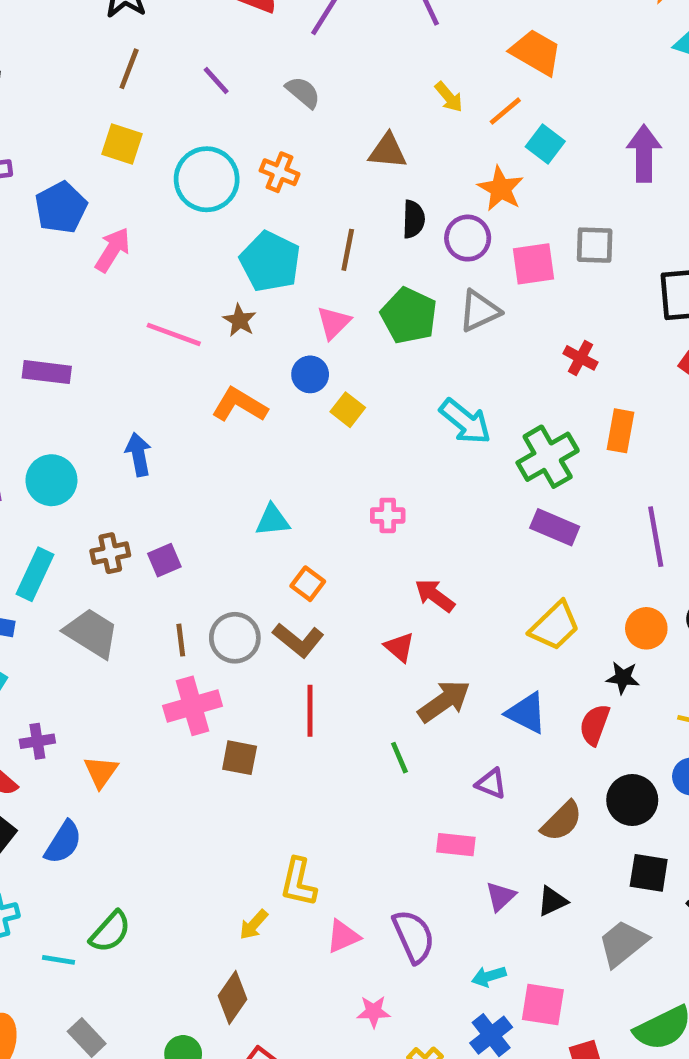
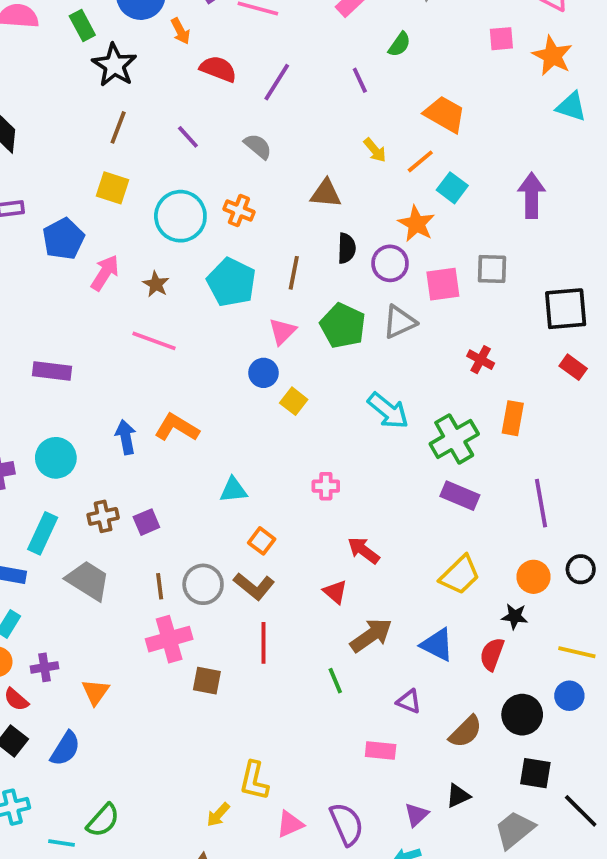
brown star: (240, 320) -> (156, 284), moved
orange L-shape: (240, 405) -> (177, 428), moved
purple triangle: (501, 896) -> (416, 815), moved

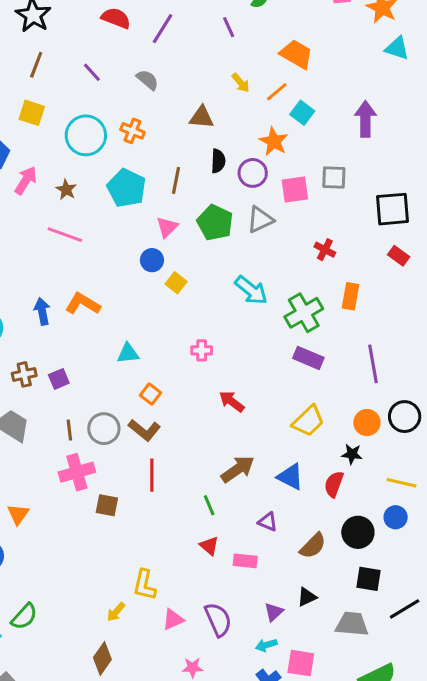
black circle: (581, 569) -> (405, 417), size x1.4
red triangle: (335, 592) -> (209, 546), moved
black line: (581, 811) -> (405, 609), turned -76
gray trapezoid: (515, 830) -> (352, 624), turned 44

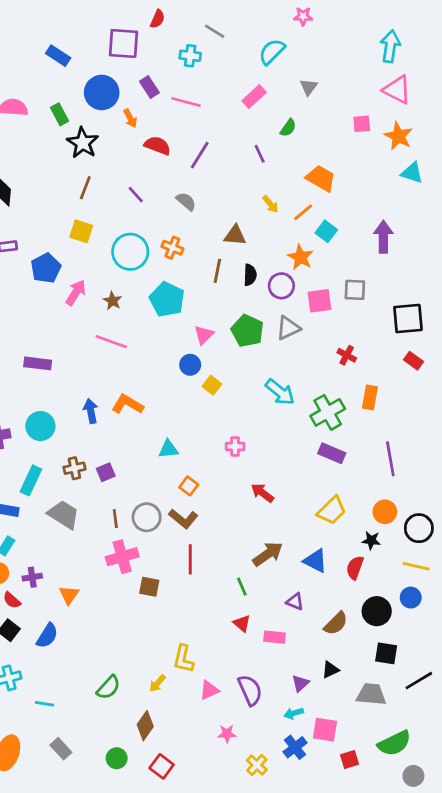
brown line: (176, 180) -> (217, 271), moved
black circle: (405, 417) -> (419, 528), moved
green semicircle: (24, 616) -> (108, 687), moved

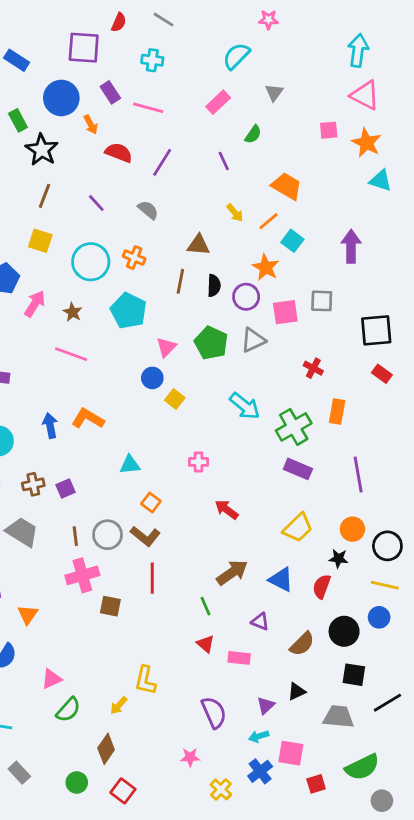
gray line: (215, 31) -> (164, 20), moved
pink triangle: (209, 690) -> (52, 679), moved

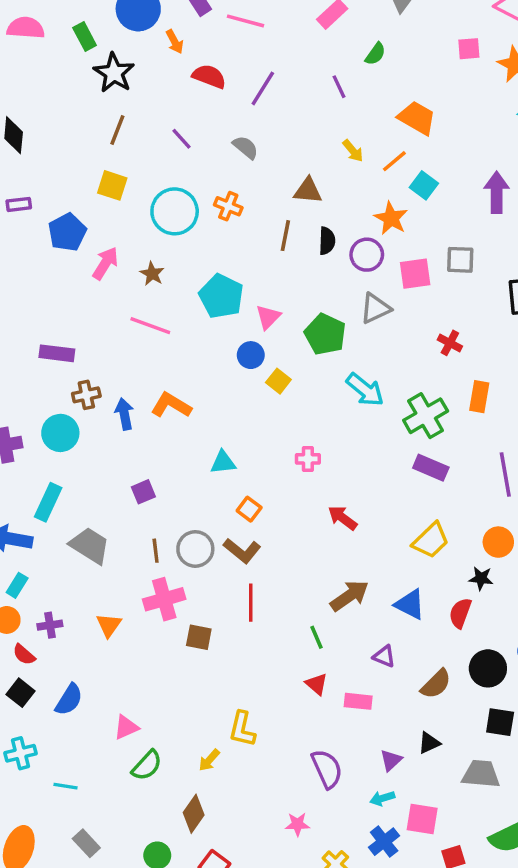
cyan pentagon: (129, 311) -> (221, 296), moved
green pentagon: (211, 343) -> (325, 334), moved
brown cross: (33, 484) -> (86, 395), moved
orange triangle: (28, 615) -> (109, 625), moved

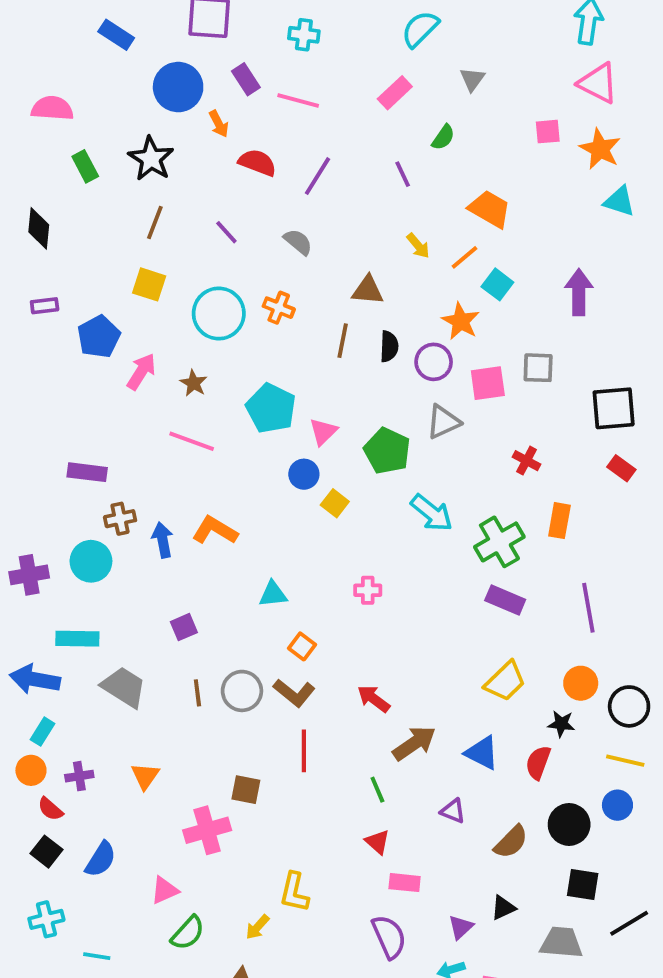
green rectangle: (85, 37) -> (85, 166), moved
cyan rectangle: (48, 502) -> (77, 639), turned 66
red arrow: (342, 518) -> (374, 699), moved
pink cross: (164, 599) -> (207, 830), moved
pink rectangle: (358, 701) -> (405, 883), moved

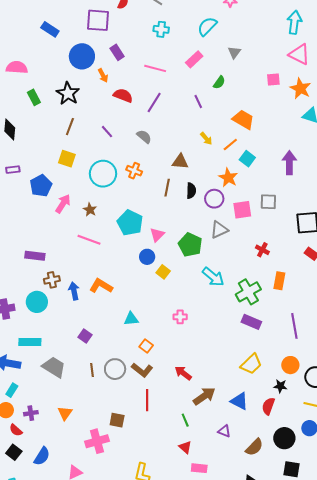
cyan cross: (304, 35) -> (161, 29), moved
pink line: (298, 101) -> (155, 68), moved
purple square: (184, 627) -> (85, 336), turned -32

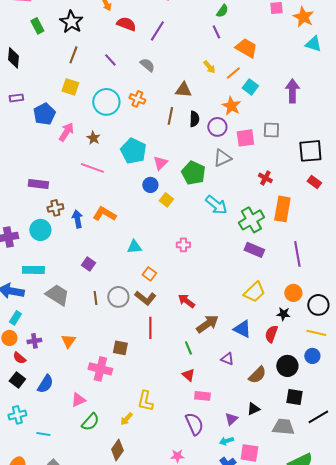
purple line: (198, 101) -> (216, 32), moved
orange rectangle: (279, 281) -> (282, 209), size x1.4
pink cross: (97, 441) -> (100, 369), turned 30

